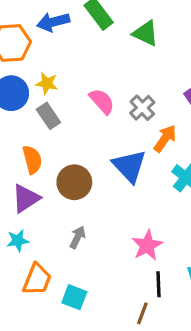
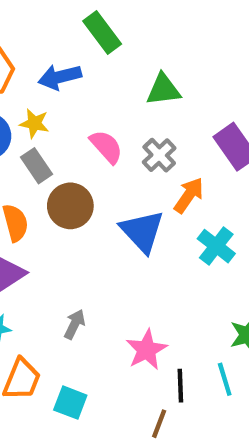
blue arrow: (53, 22) -> (60, 77), moved
green triangle: (146, 33) -> (163, 90), moved, turned -32
brown circle: (74, 182) -> (70, 206), moved
pink star: (147, 245) -> (146, 350), moved

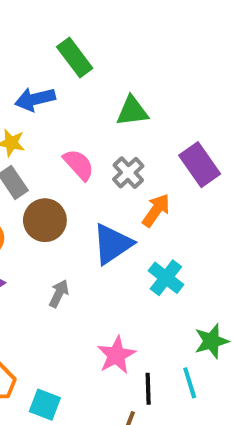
blue triangle: (142, 231) -> (112, 244), turned 39
cyan cross: (216, 246) -> (166, 278), moved
gray arrow: (75, 324) -> (59, 294), moved

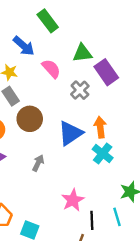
blue arrow: (35, 99) -> (24, 46), turned -125
pink semicircle: (79, 165) -> (51, 69), moved
purple rectangle: (200, 165) -> (106, 72), moved
orange arrow: (156, 210) -> (100, 127), moved, turned -42

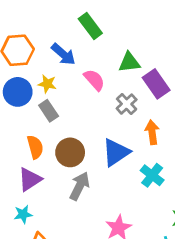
brown circle: (30, 119) -> (70, 152), moved
orange arrow: (100, 127) -> (152, 132), moved
gray arrow: (38, 163) -> (80, 186), size x1.5

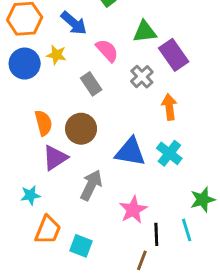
gray rectangle: (49, 111) -> (91, 84), moved
blue triangle: (116, 152) -> (130, 152), moved, turned 44
purple triangle: (30, 179) -> (55, 158), moved
gray arrow: (80, 186) -> (91, 185), moved

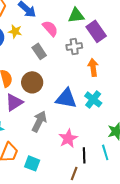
gray cross: (142, 77) -> (74, 46), turned 35

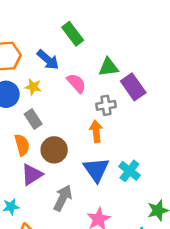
gray rectangle: (39, 51) -> (33, 119), moved
orange arrow: (93, 67) -> (96, 131), moved
blue triangle: (66, 98) -> (96, 170), turned 45

